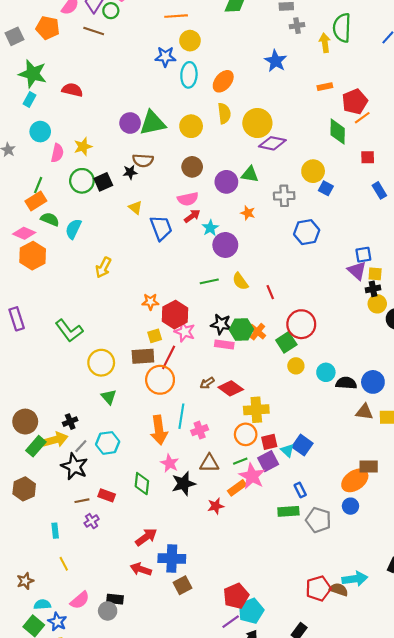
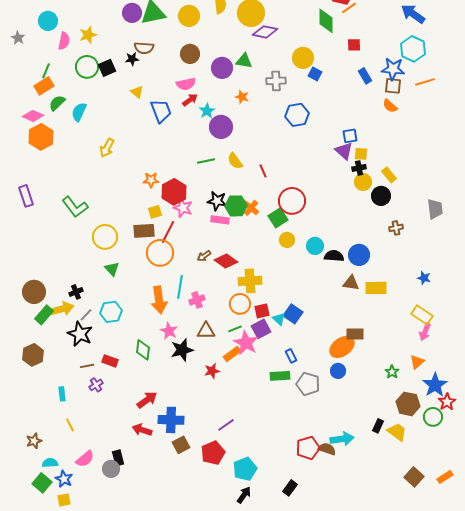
green semicircle: (50, 219) -> (57, 103), turned -66
red pentagon: (236, 596) -> (213, 453), moved
black rectangle: (115, 599) -> (118, 458), turned 70
purple line: (231, 622) -> (226, 425), moved

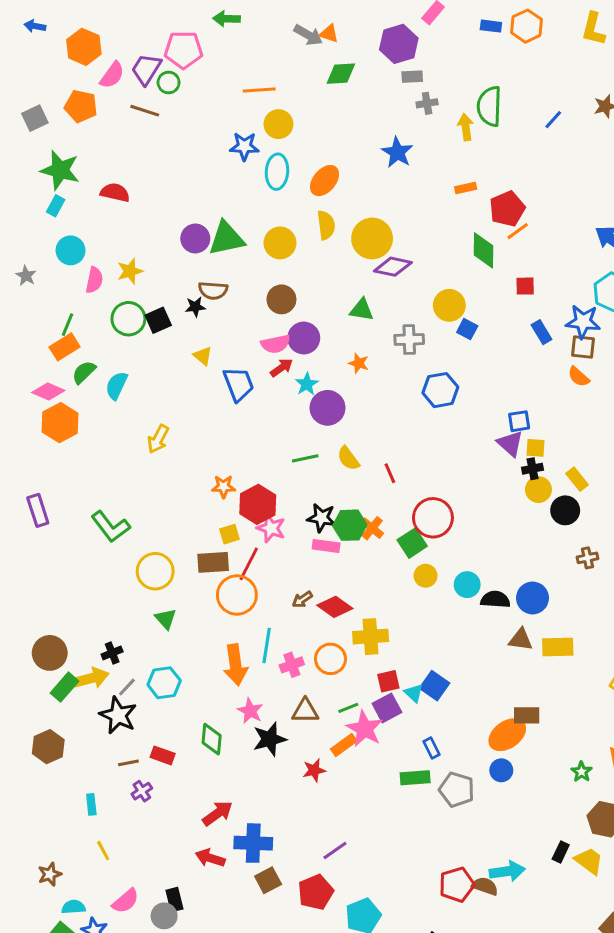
purple circle: (222, 68) -> (304, 338), moved
orange circle: (240, 304) -> (330, 659), moved

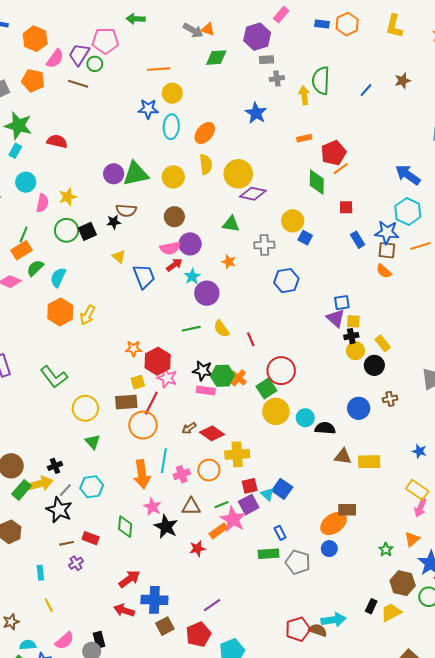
orange hexagon: (60, 423) -> (60, 312), moved
yellow circle: (426, 576) -> (276, 411), size x1.6
blue circle: (532, 598) -> (359, 408), moved
black star: (270, 739) -> (166, 527), turned -30
yellow trapezoid: (589, 861) -> (391, 612), turned -65

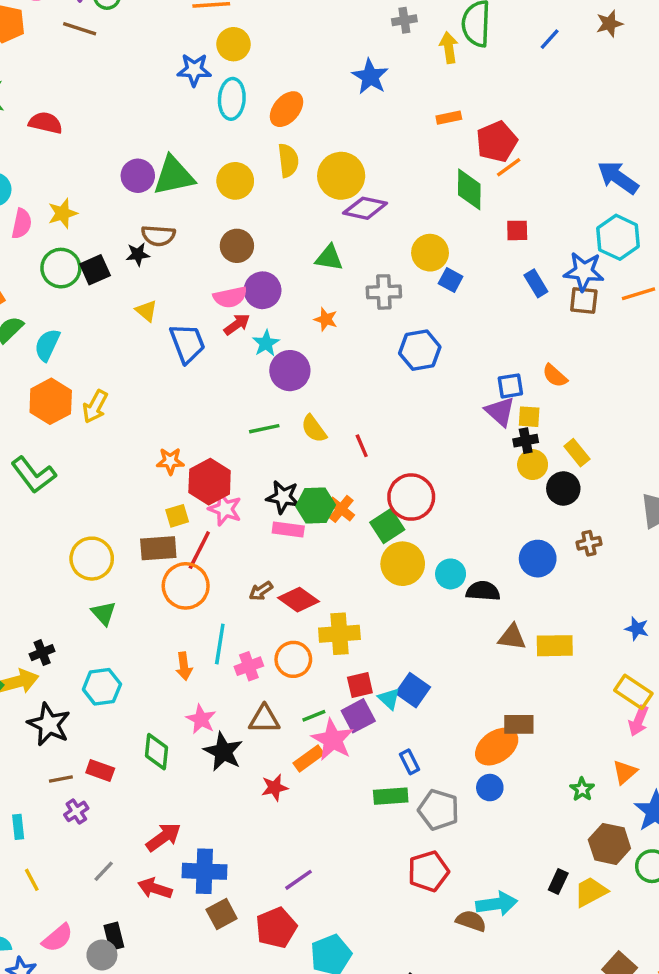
orange semicircle: (384, 271) -> (555, 376), moved
green L-shape: (54, 377) -> (34, 475), moved
orange arrow: (142, 474) -> (184, 666), size x0.6
gray line: (65, 490) -> (104, 871), moved
red pentagon: (298, 629) -> (428, 871), moved

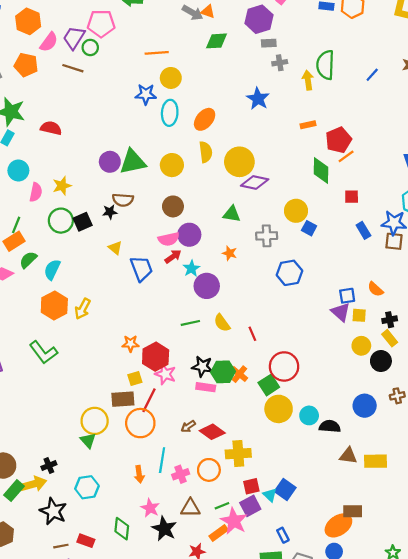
black cross: (526, 441) -> (390, 320), moved
yellow circle: (92, 559) -> (95, 421), moved

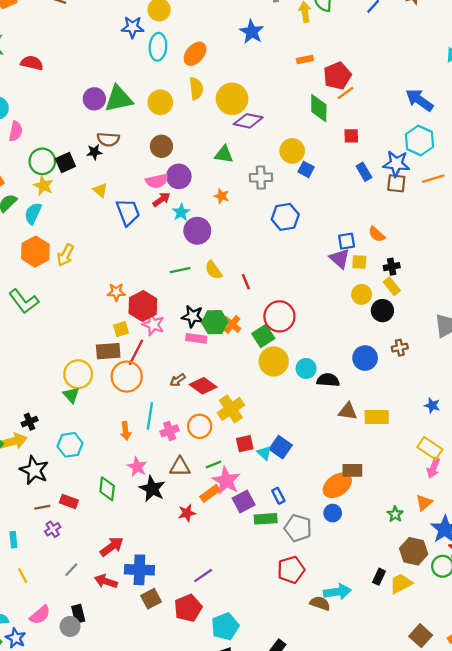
yellow star: (62, 186) -> (43, 186), moved, turned -30
yellow cross: (238, 454) -> (231, 409), turned -30
purple square: (250, 506) -> (244, 501), moved

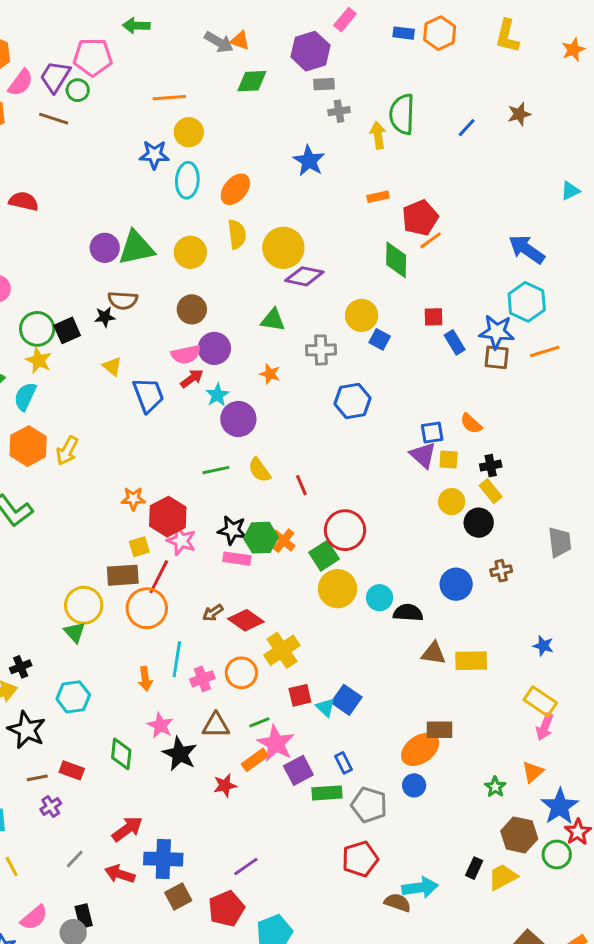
red square: (351, 136) -> (434, 317), moved

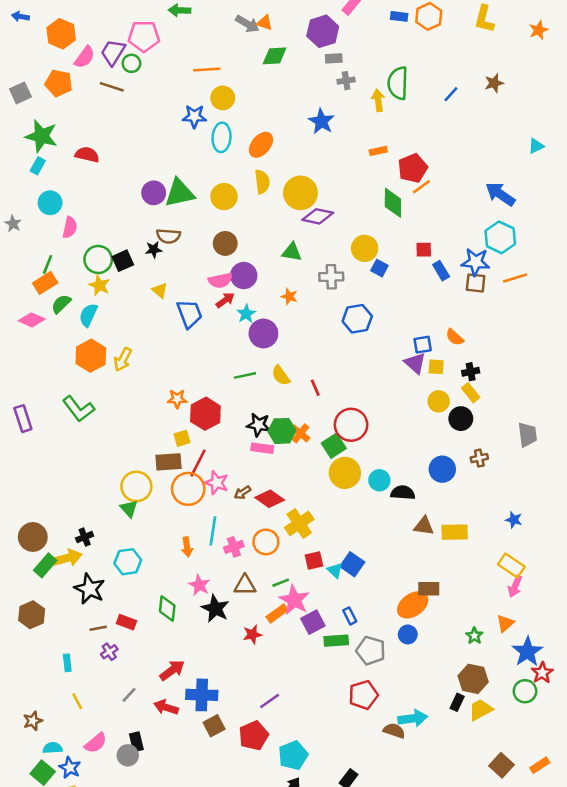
pink star: (181, 541) -> (217, 483), moved
brown hexagon: (519, 835) -> (473, 679), moved

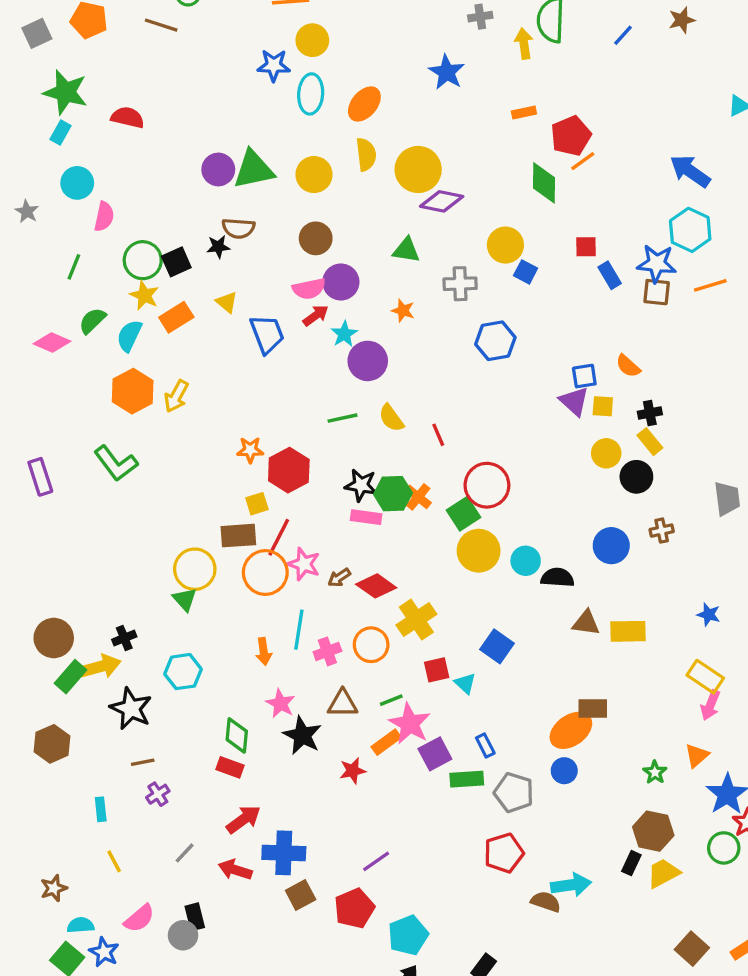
orange rectangle: (45, 283) -> (176, 317), moved
blue square: (352, 564) -> (497, 646), moved
red rectangle: (127, 622) -> (230, 767), moved

